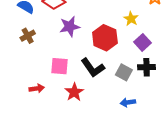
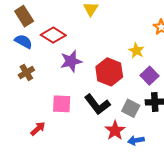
red arrow: (37, 88) -> (38, 129), turned -32
red star: (74, 92) -> (115, 130), moved

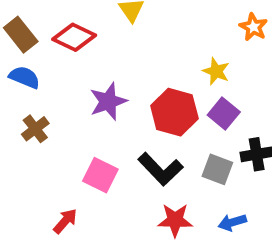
red diamond: (53, 35) -> (74, 37), moved
purple square: (150, 76) -> (224, 114), moved
pink square: (62, 104) -> (100, 175), turned 30
red star: (115, 130) -> (175, 220), moved, turned -30

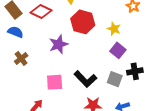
red hexagon: (174, 112) -> (83, 22), moved
pink square: (100, 175) -> (55, 82), turned -30

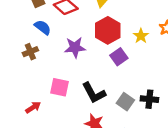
yellow star: (114, 29) -> (141, 36), moved
blue semicircle: (15, 32) -> (43, 27), moved
purple square: (118, 50) -> (119, 57), moved

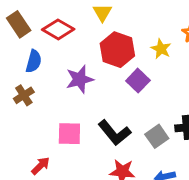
blue semicircle: (43, 27) -> (34, 61), turned 78
gray square: (125, 102) -> (157, 136), turned 30

